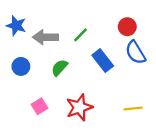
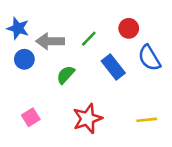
red circle: (127, 27) -> (129, 28), moved
blue circle: (21, 66) -> (24, 59), moved
pink square: (40, 106) -> (31, 117), moved

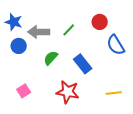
blue rectangle: (113, 67) -> (83, 64), moved
red star: (87, 119) -> (68, 92), turned 30

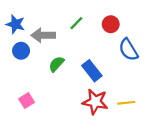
green line: (69, 30) -> (76, 23), moved
red star: (68, 92) -> (95, 102), moved

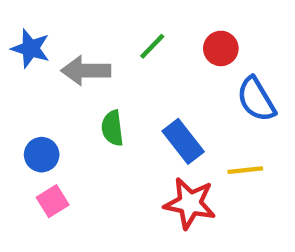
blue circle: (21, 51) -> (42, 155), moved
green semicircle: (56, 64) -> (112, 128), turned -49
yellow line: (126, 103) -> (245, 170), moved

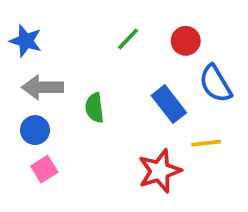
gray arrow: (86, 71) -> (42, 87), moved
blue rectangle: (183, 141) -> (169, 104), moved
red star: (190, 203) -> (160, 171), turned -30

